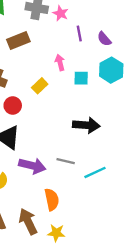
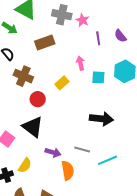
purple semicircle: (104, 39) -> (120, 36), moved
purple arrow: (32, 166) -> (53, 152), size x0.7
orange semicircle: (52, 200) -> (68, 170), moved

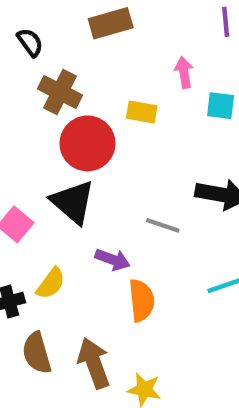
yellow rectangle: (62, 83) -> (142, 112), turned 48
red circle: (38, 99) -> (87, 143), size x1.6
gray line: (82, 149) -> (163, 225), moved

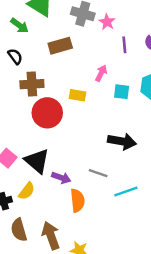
pink arrow: (184, 72) -> (101, 73), turned 35
brown cross: (60, 92) -> (32, 84), turned -30
black triangle: (73, 202) -> (37, 161), moved
gray line: (163, 225) -> (98, 173), moved

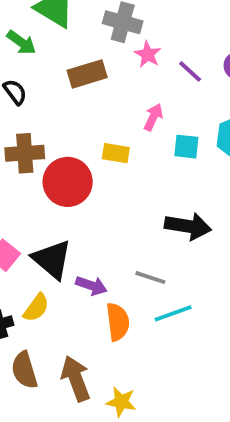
pink star: (107, 22) -> (148, 54), moved
purple line: (124, 45) -> (190, 71), turned -42
brown cross: (32, 84) -> (25, 153), moved
cyan line: (126, 191) -> (173, 313), moved

